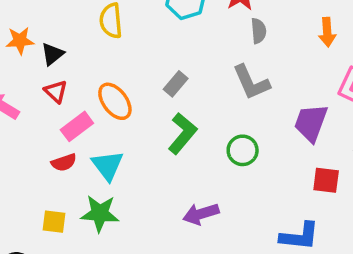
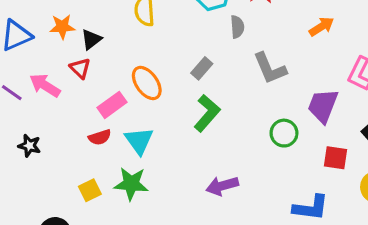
gray semicircle: (258, 31) -> (237, 27), moved
orange arrow: (327, 32) -> (322, 27), moved, turned -120
red triangle: (56, 91) -> (80, 68), moved
green circle: (243, 150) -> (284, 133), moved
yellow square: (54, 222) -> (90, 190), turned -35

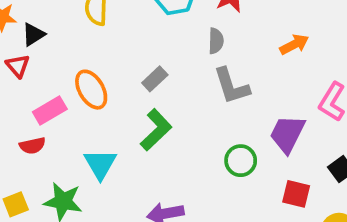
gray semicircle: (237, 27) -> (216, 41), moved
cyan triangle: (139, 141) -> (100, 164), moved

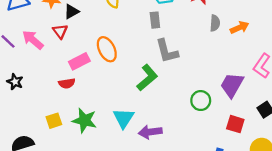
gray semicircle: (216, 41) -> (215, 23), moved
gray rectangle: (155, 79) -> (155, 20), moved, turned -56
gray L-shape: (232, 86) -> (167, 51), moved
cyan triangle: (100, 164) -> (124, 118), moved

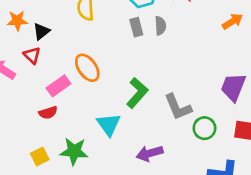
gray semicircle: (215, 23) -> (160, 26), moved
gray L-shape: (167, 51) -> (178, 107), moved
green circle: (201, 101) -> (204, 128), moved
cyan triangle: (124, 118) -> (109, 124), moved

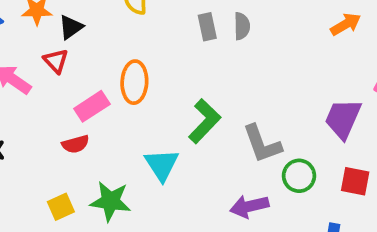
orange ellipse: (87, 68) -> (134, 82), turned 36
purple arrow: (150, 153) -> (249, 206), moved

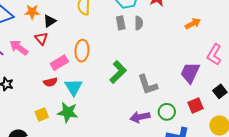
cyan triangle: (162, 165) -> (74, 87), moved
green circle: (299, 176) -> (167, 112), moved
red square: (355, 181) -> (196, 106), turned -35

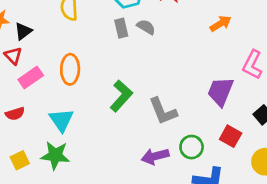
gray semicircle: (139, 23) -> (146, 27), turned -56
pink rectangle: (59, 63) -> (31, 77), moved
red semicircle: (50, 82) -> (15, 114), moved
red square: (196, 106) -> (231, 136), turned -35

